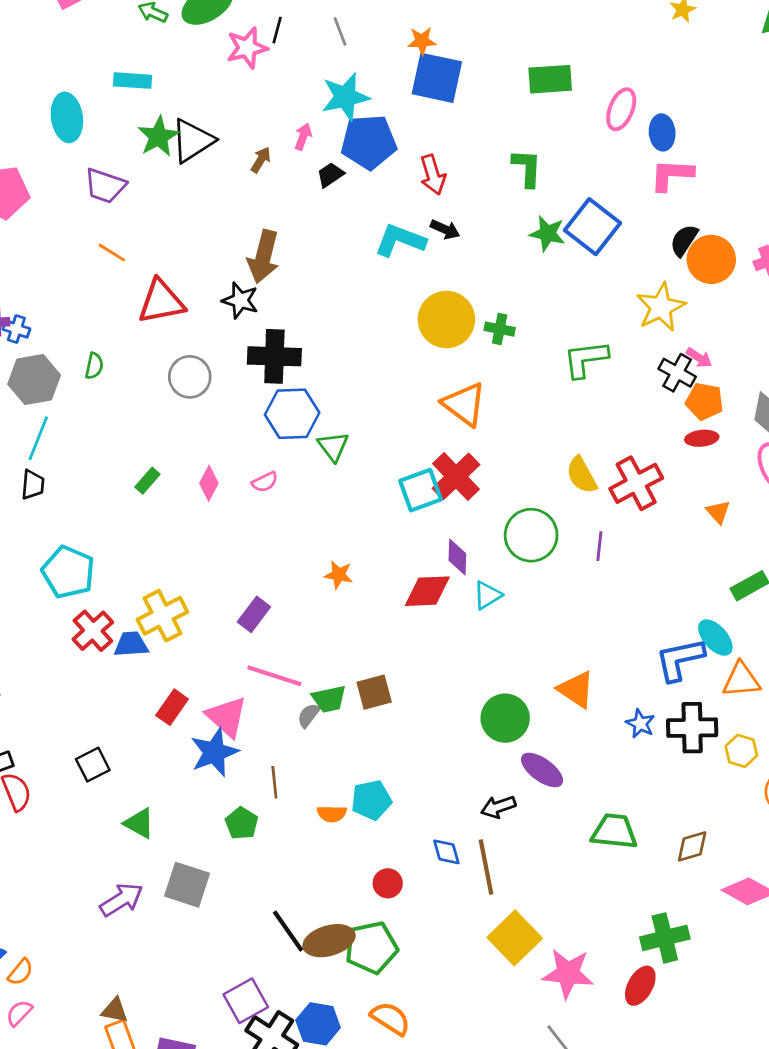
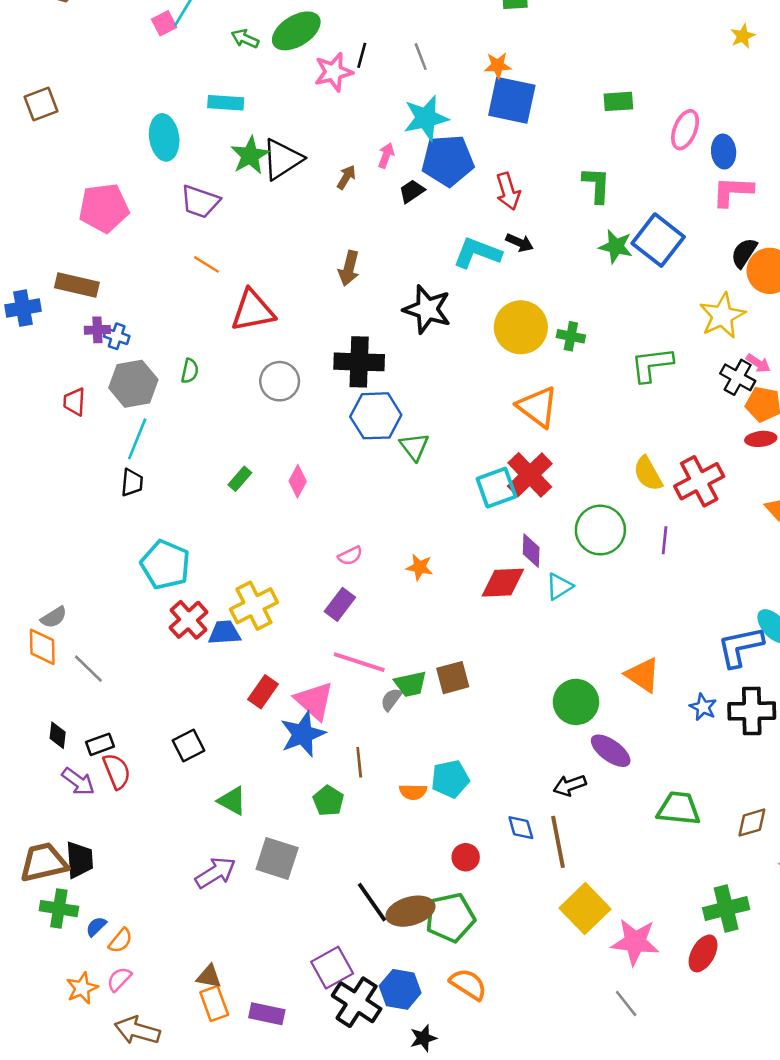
green rectangle: (550, 79) -> (618, 101), size x0.7
brown arrow: (263, 257) -> (349, 268), size x0.7
black star: (240, 300) -> (427, 309), moved, size x1.4
pink semicircle: (265, 482) -> (350, 556), moved

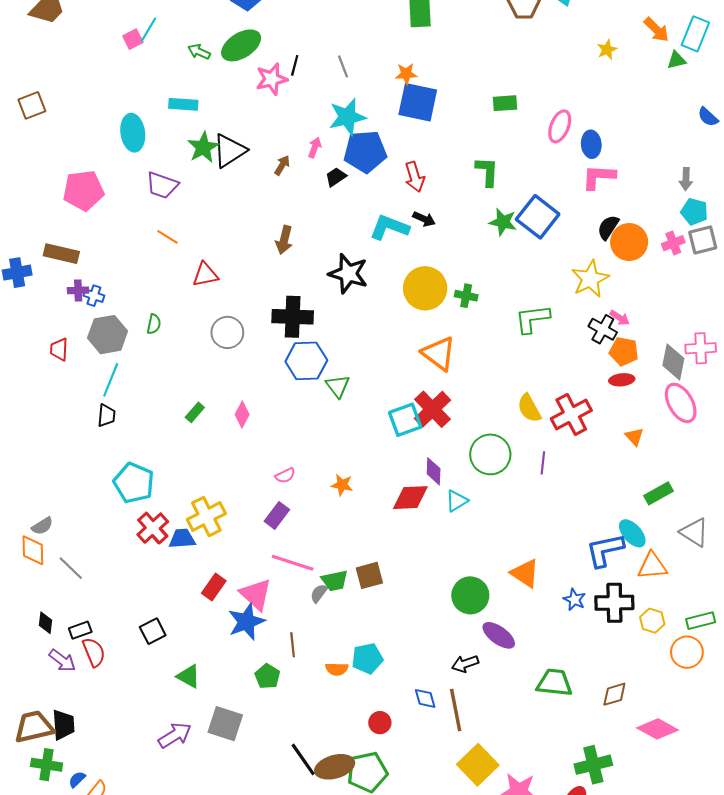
red triangle: (253, 311) -> (205, 275), size x0.7

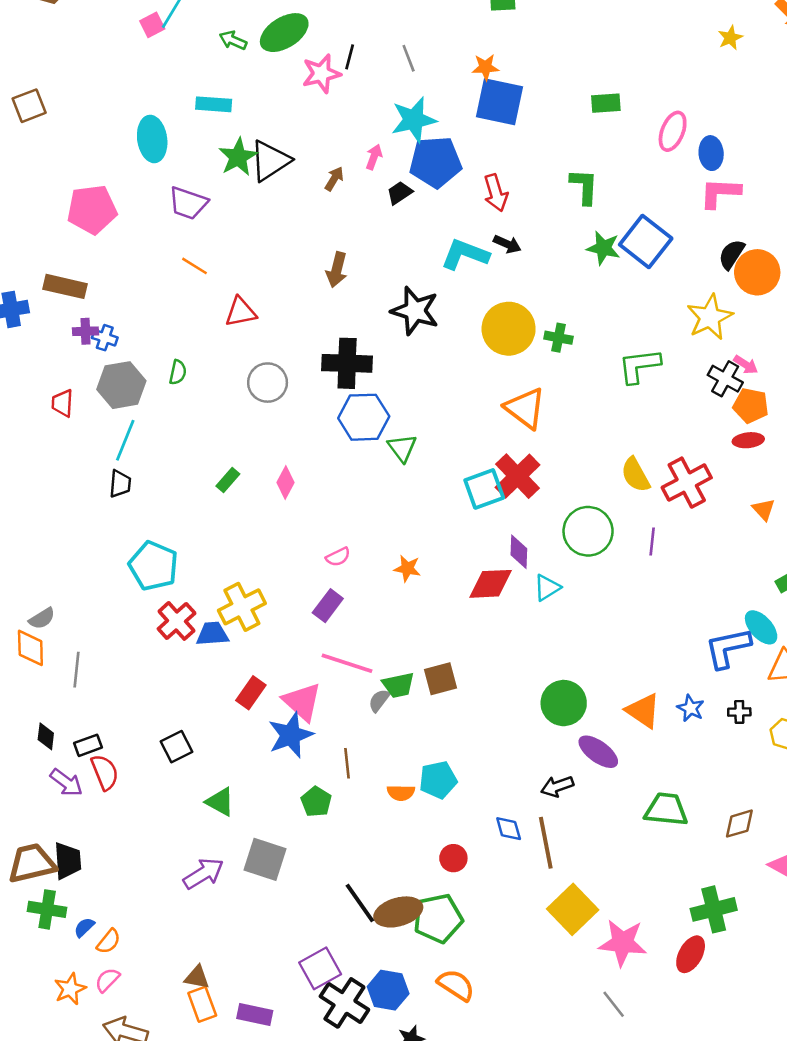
gray line: (71, 568) -> (77, 670), turned 52
orange triangle: (525, 573) -> (643, 711), moved
black cross: (614, 603) -> (739, 712), size x0.5

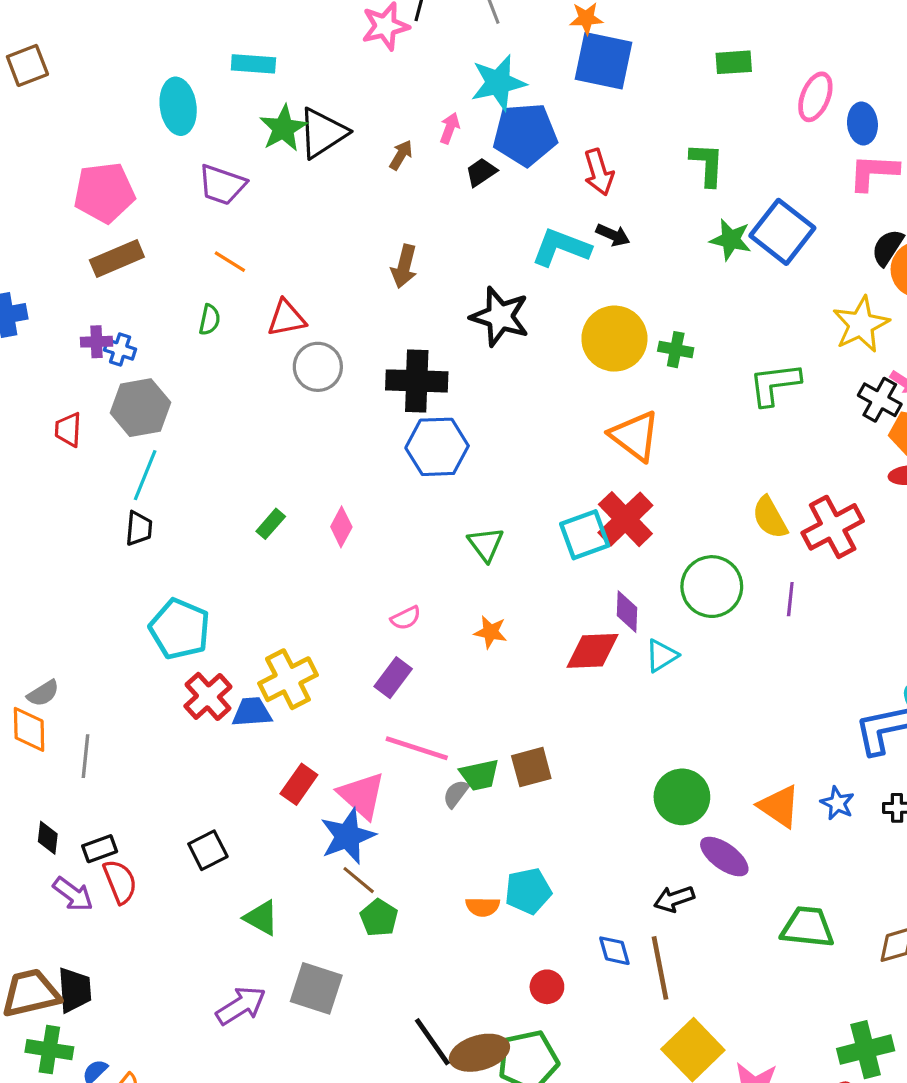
brown rectangle: (65, 286) -> (117, 259), moved, turned -36
green semicircle: (178, 372) -> (210, 320), moved
gray circle: (268, 383) -> (318, 367), moved
green triangle: (402, 448) -> (486, 544), moved
brown line: (347, 763) -> (359, 880), moved, turned -44

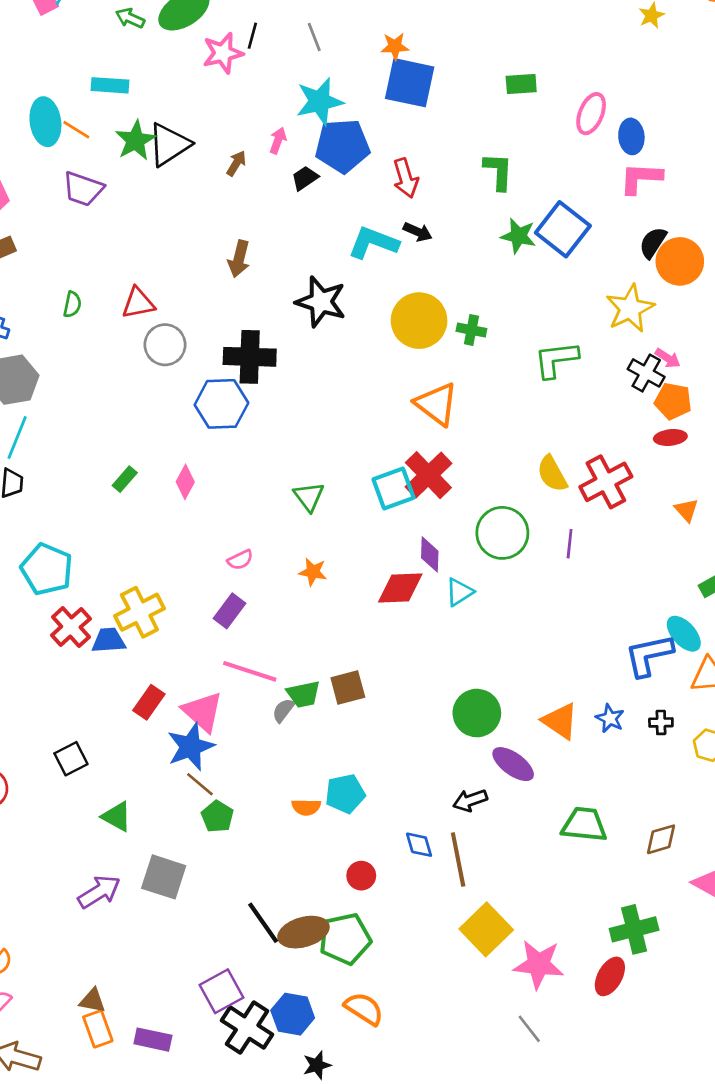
orange line: (230, 262) -> (76, 130), moved
blue hexagon: (437, 447) -> (221, 404), moved

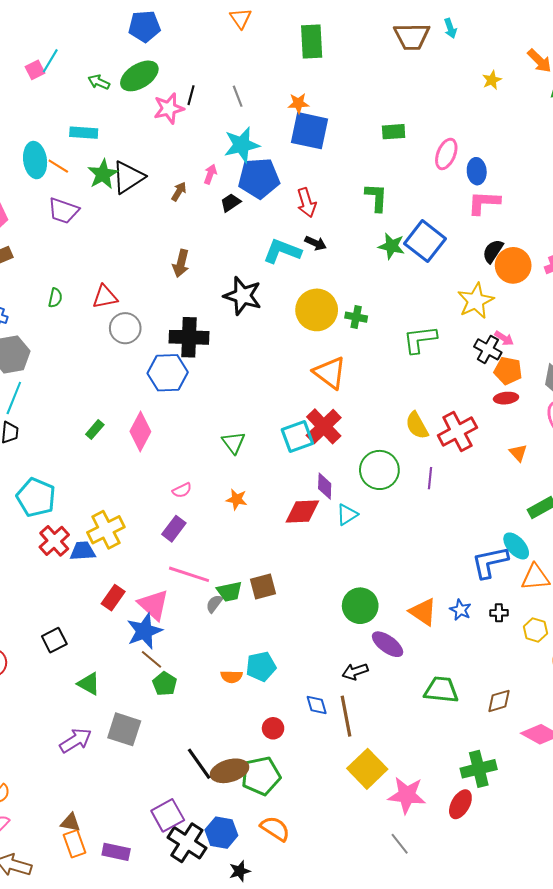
pink diamond: (185, 482) -> (140, 431), size x1.5

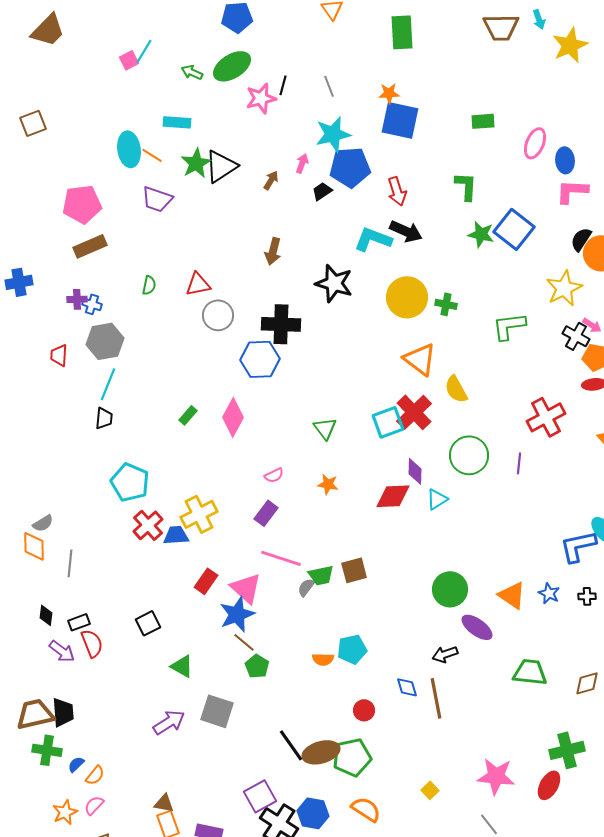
yellow star: (492, 80) -> (570, 45), moved, size x1.8
black arrow: (316, 243) -> (406, 231), size x1.5
yellow semicircle: (417, 425) -> (456, 389), moved
yellow square: (367, 769) -> (430, 790), moved, size x0.5

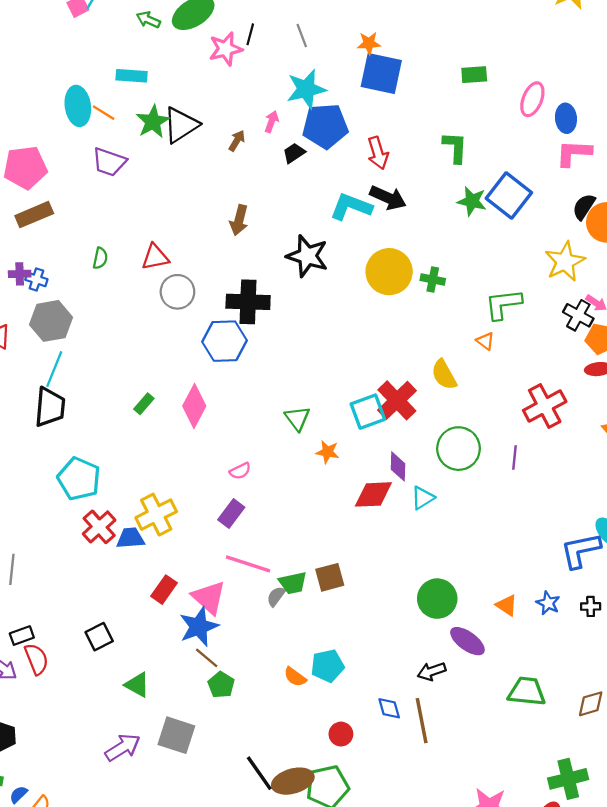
orange triangle: (420, 359) -> (485, 341), moved, size x0.5
black trapezoid: (104, 418) -> (50, 407), size x1.6
orange star: (328, 484) -> (328, 452), moved
orange triangle: (512, 595) -> (507, 605), size x0.7
orange semicircle: (323, 659) -> (295, 677), turned 35

